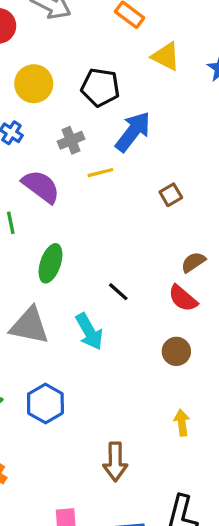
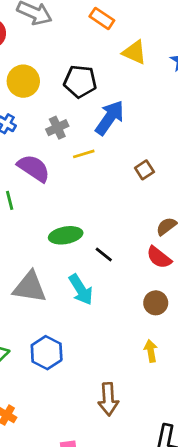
green ellipse: (50, 263) -> (66, 235), moved, turned 64
yellow arrow: (182, 423) -> (151, 351), moved

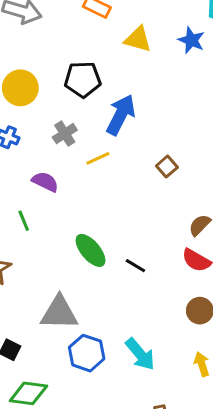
purple semicircle: (34, 168) -> (45, 182), size x0.7
green ellipse: (66, 235) -> (91, 250), turned 68
cyan arrow: (81, 290) -> (140, 354), moved
blue hexagon: (47, 353) -> (87, 353), moved

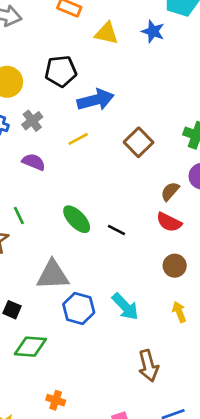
blue arrow: (121, 115) -> (96, 100), turned 52
gray cross: (65, 134) -> (32, 121), moved
brown square: (167, 167) -> (139, 142), size x1.5
green line: (24, 221) -> (19, 216), moved

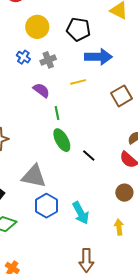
green line: (19, 216) -> (57, 113), moved

